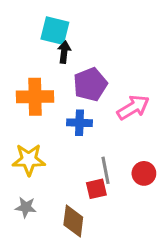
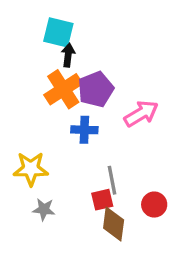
orange cross: (35, 97) -> (63, 89), moved, turned -32
red circle: (144, 173) -> (154, 205), moved
gray star: (26, 207) -> (44, 209), moved
brown diamond: (73, 221) -> (114, 224), moved

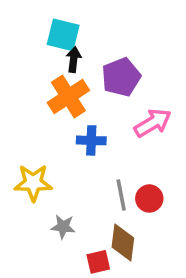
purple pentagon: (96, 89) -> (121, 77), moved
red square: (102, 200) -> (98, 262), moved
red circle: (154, 205) -> (149, 198), moved
gray star: (44, 209) -> (63, 227), moved

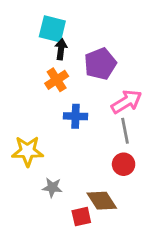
orange cross: (68, 96) -> (57, 80), size x0.7
gray line: (121, 195) -> (125, 131), moved
brown diamond: (123, 242) -> (102, 201), turned -40

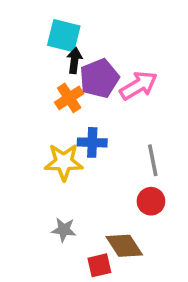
purple pentagon: (100, 64) -> (99, 78), moved
pink arrow: (126, 102) -> (139, 85), moved
yellow star: (28, 151) -> (64, 162), moved

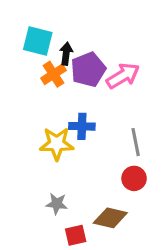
cyan square: (64, 36) -> (38, 41), moved
orange cross: (69, 98) -> (53, 74), moved
brown diamond: (124, 246) -> (110, 218), turned -44
red square: (99, 265) -> (76, 235), moved

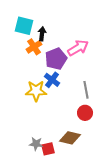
purple pentagon: (88, 69) -> (56, 59), moved
blue cross: (82, 126) -> (52, 80), turned 35
gray star: (57, 204) -> (36, 144), moved

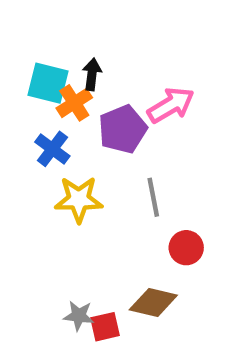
cyan square: (24, 26) -> (48, 83), moved
blue cross: (52, 80) -> (52, 149), moved
gray line: (86, 90) -> (153, 197), moved

